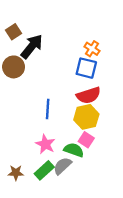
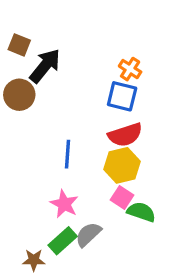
brown square: (14, 32) -> (19, 45), turned -35
green semicircle: (74, 150) -> (141, 212), moved
brown star: (16, 173) -> (34, 260), moved

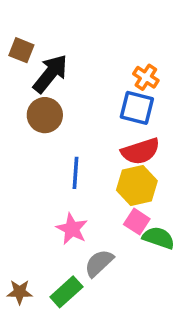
brown circle: (19, 95) -> (45, 115), moved
green rectangle: (63, 241) -> (66, 292), moved
brown star: (34, 260) -> (20, 292), moved

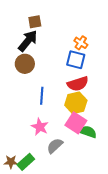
brown square: (21, 50) -> (35, 22), moved, turned -32
pink square: (137, 222) -> (76, 123), size x1.5
green rectangle: (66, 292) -> (26, 162), moved

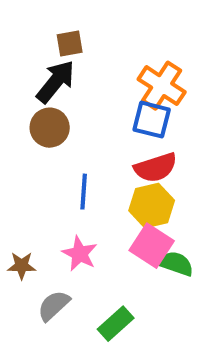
orange cross: (81, 43) -> (162, 86), size x1.6
gray semicircle: (55, 146) -> (54, 306), moved
brown star: (11, 162) -> (22, 266), moved
green rectangle: (26, 162) -> (116, 324), moved

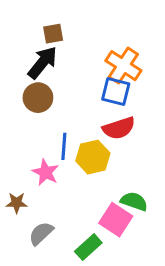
yellow hexagon: (152, 206) -> (93, 157), moved
pink square: (152, 246) -> (116, 220), moved
pink star: (80, 254) -> (46, 172), moved

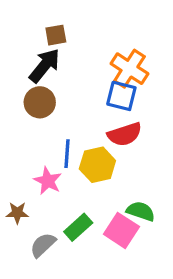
green rectangle: (88, 247) -> (78, 227), moved

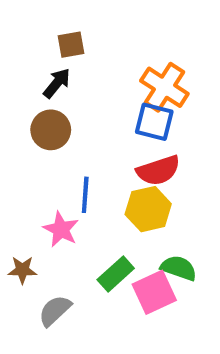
black arrow: (45, 65) -> (57, 83), size x0.7
yellow hexagon: (97, 165) -> (148, 209), moved
green rectangle: (78, 227) -> (116, 274), moved
pink square: (121, 230) -> (154, 292), turned 32

